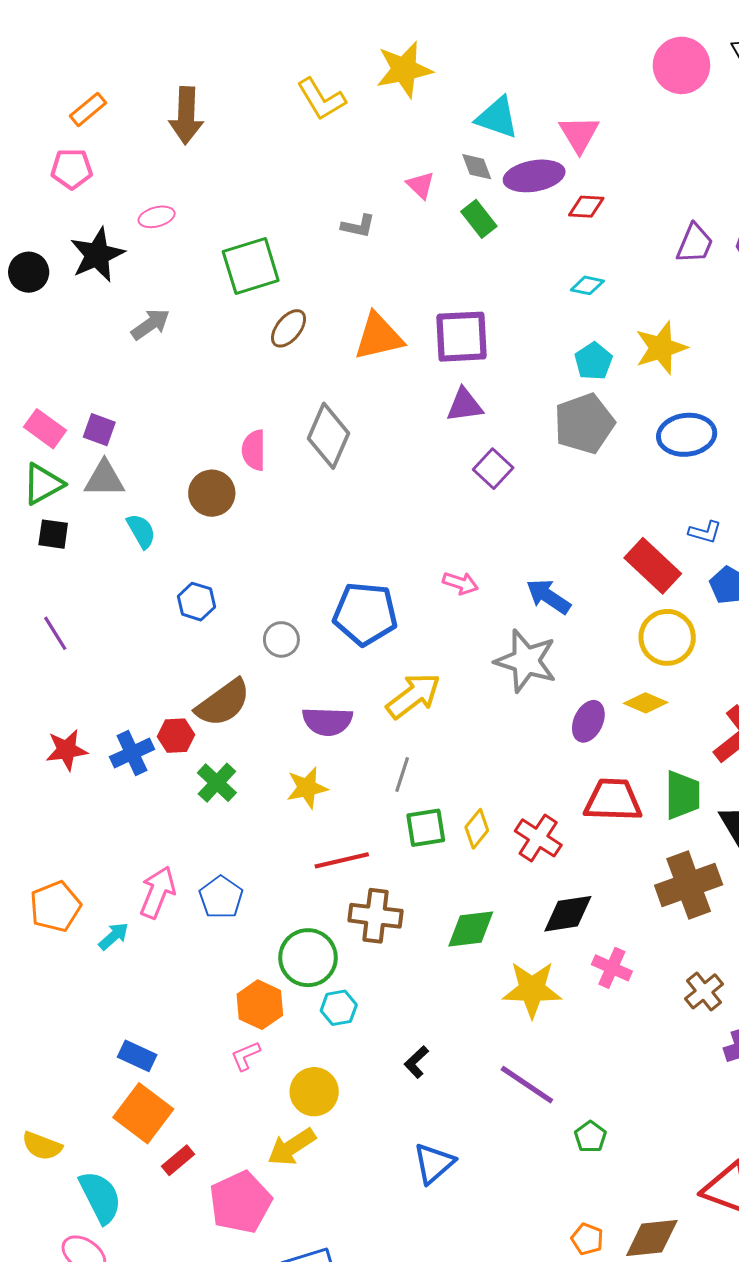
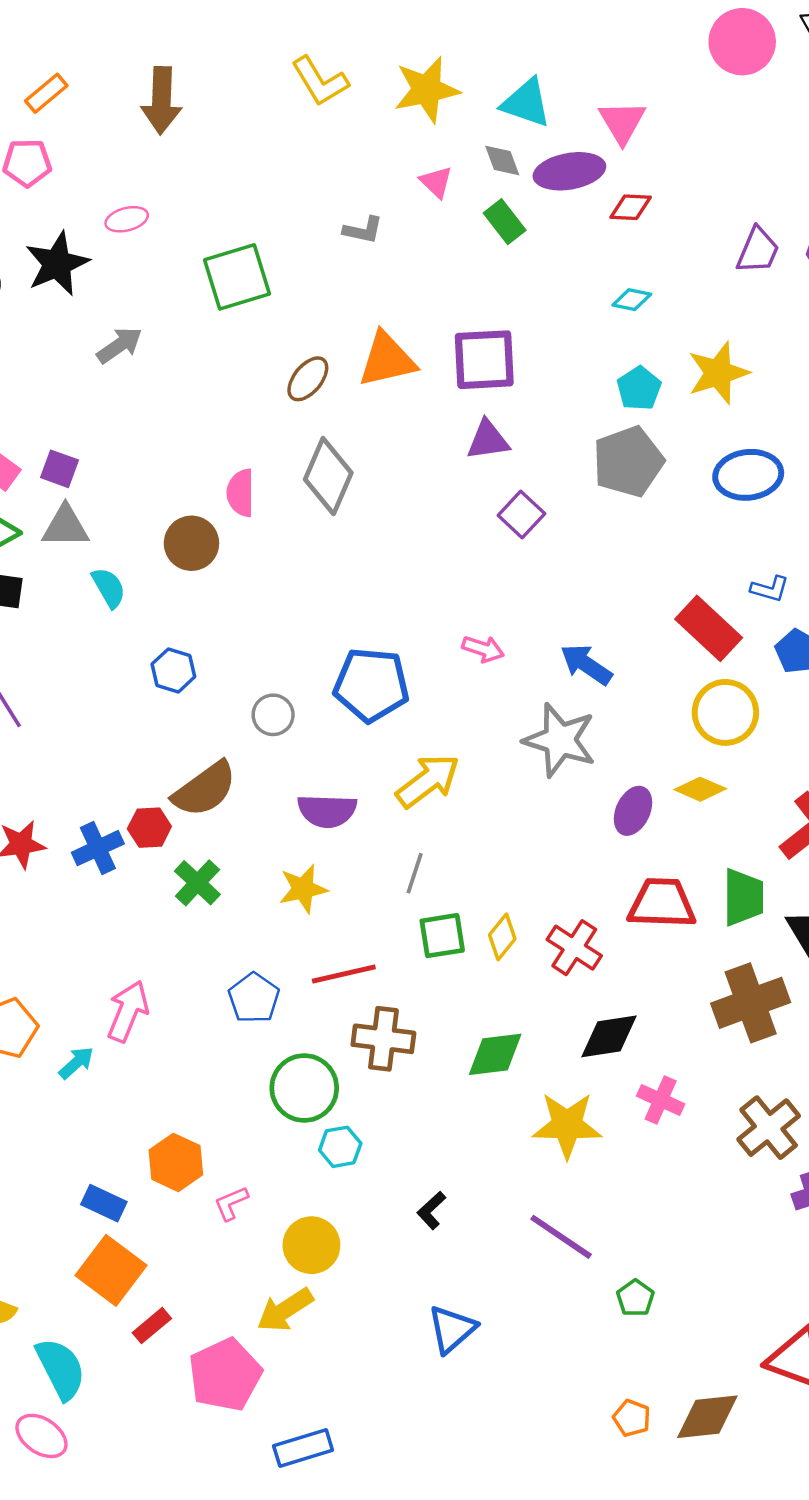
yellow star: (404, 70) -> (427, 90), moved
brown ellipse: (289, 328) -> (308, 379), moved
blue pentagon: (221, 897) -> (254, 998), moved
brown cross: (704, 991) -> (769, 1128), size x1.4
orange hexagon: (260, 1005) -> (176, 1162), moved

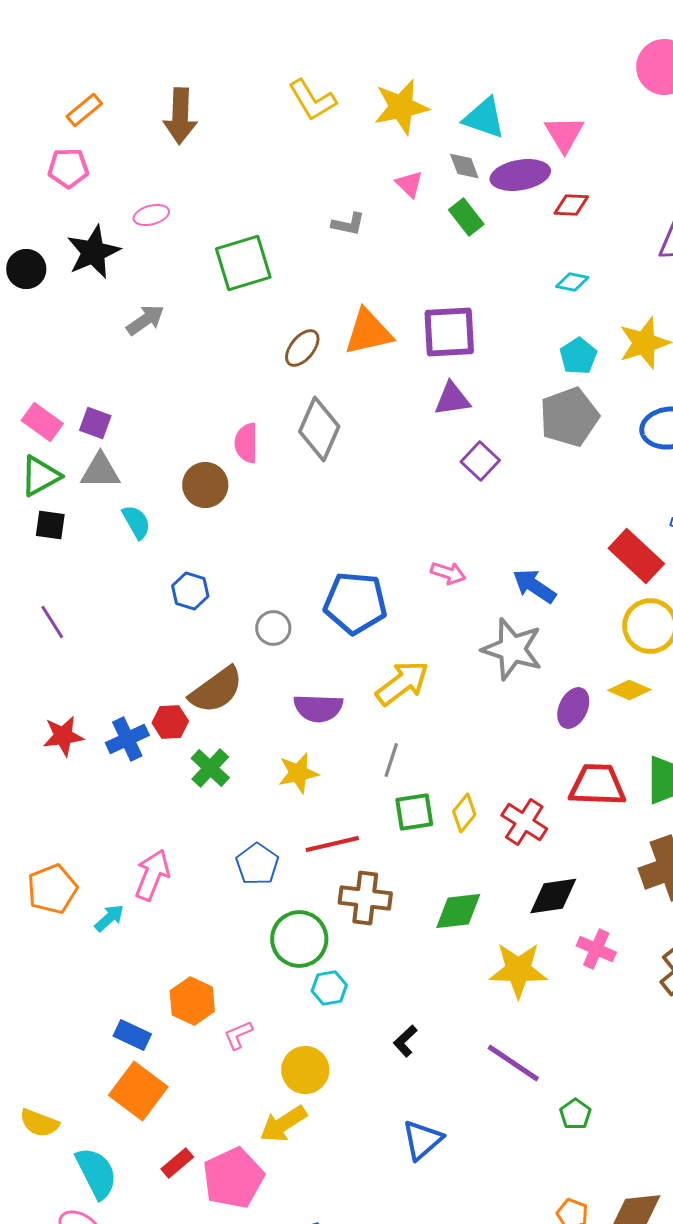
red rectangle: (152, 1326) -> (177, 1163), moved

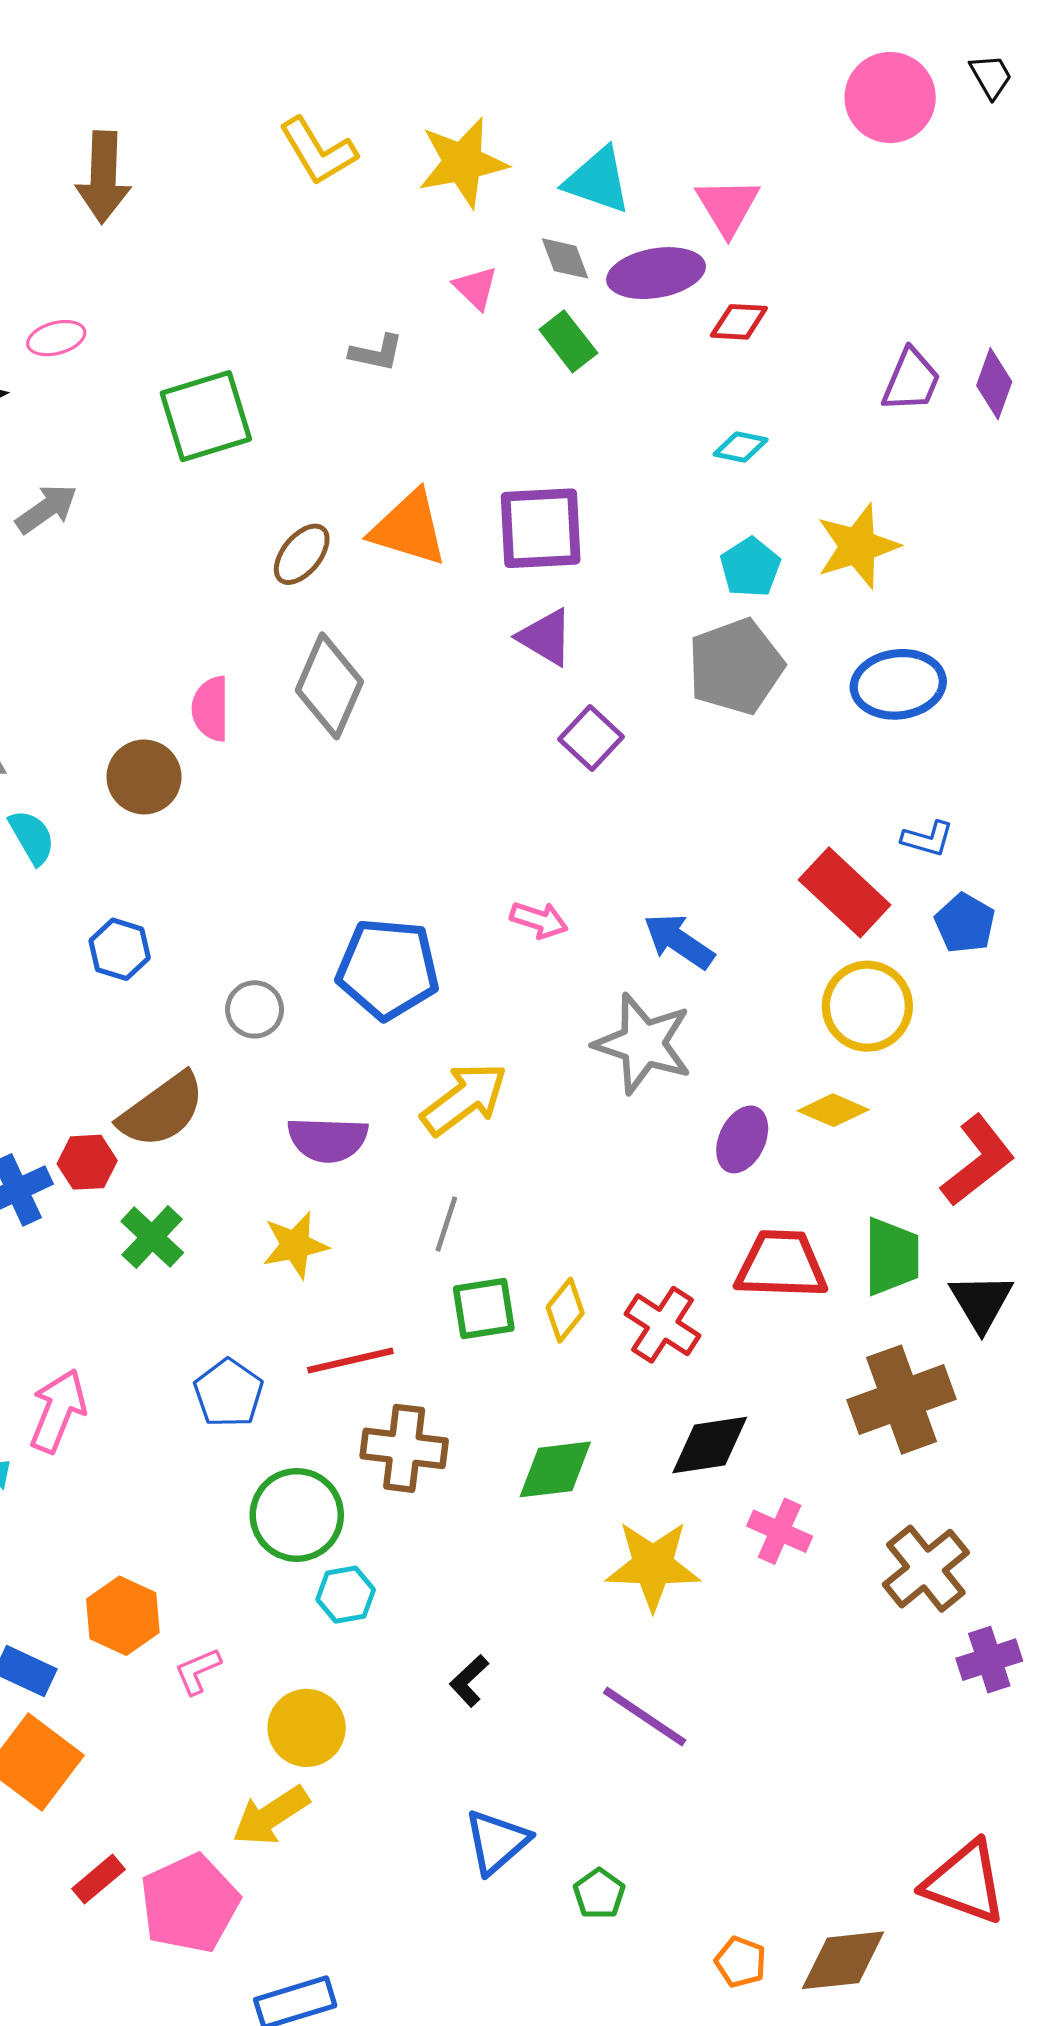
orange triangle: (368, 332) -> (409, 528), turned 30
purple triangle: (452, 399) -> (546, 637), turned 39
green pentagon: (575, 1114) -> (599, 1894), moved

